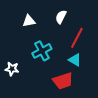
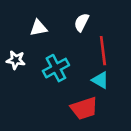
red line: (77, 38) -> (103, 51), turned -35
white star: (12, 69) -> (16, 60), moved

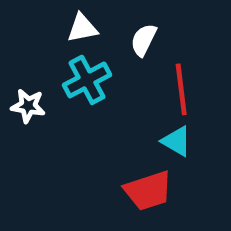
white triangle: (39, 28) -> (82, 28), moved
cyan cross: (56, 68) -> (87, 80), moved

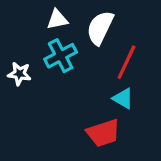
white semicircle: (144, 40) -> (100, 28), size x1.5
red line: (181, 89) -> (126, 62), turned 32

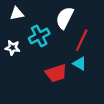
white triangle: (57, 19) -> (17, 14), moved
red trapezoid: (103, 133) -> (56, 73), moved

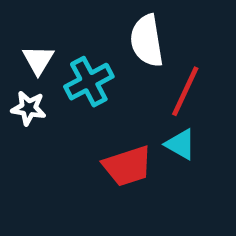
white triangle: (17, 14) -> (38, 60), moved, turned -48
white semicircle: (65, 18) -> (147, 41), turned -35

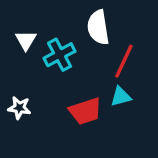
white star: (29, 108) -> (19, 108), moved
cyan triangle: (180, 144) -> (121, 97), turned -45

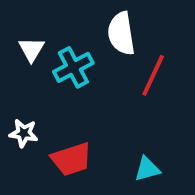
cyan triangle: (121, 97) -> (147, 169), moved
red trapezoid: (85, 111) -> (71, 159), moved

